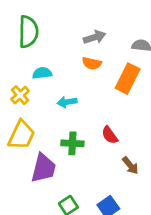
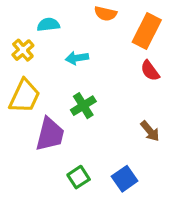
red semicircle: (110, 135) -> (150, 71), moved
green cross: (72, 143) -> (83, 106), turned -35

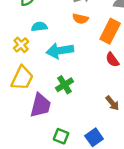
cyan arrow: (77, 58) -> (60, 51), size x1.6
green square: (79, 177) -> (61, 136), turned -35

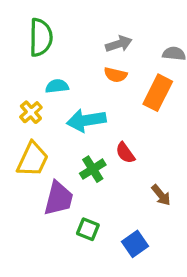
red semicircle: (112, 60) -> (125, 153), moved
green square: (61, 136) -> (88, 229), moved

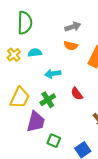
yellow cross: (31, 112) -> (14, 55), moved
cyan arrow: (86, 120) -> (53, 74), size x0.7
green cross: (93, 169) -> (48, 100), moved

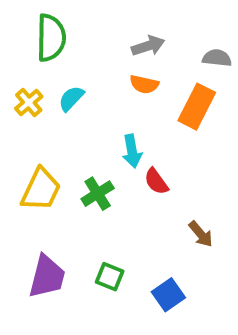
cyan semicircle: (35, 53) -> (71, 98), turned -40
cyan arrow: (53, 74) -> (132, 151), moved, turned -91
purple trapezoid: (36, 122) -> (47, 277), moved

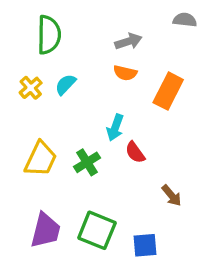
gray semicircle: (217, 58) -> (185, 20), moved
cyan arrow: (132, 151) -> (115, 128), turned 30
green square: (110, 277) -> (97, 230), size x1.6
blue square: (168, 295) -> (145, 245), turned 30

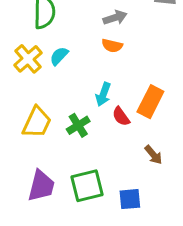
yellow cross: (31, 88) -> (28, 59), size x1.4
orange rectangle: (168, 91) -> (150, 102), moved
green square: (97, 230) -> (87, 186), turned -36

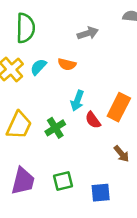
orange semicircle: (112, 46) -> (67, 64), moved
green square: (87, 186) -> (63, 181), size x0.7

